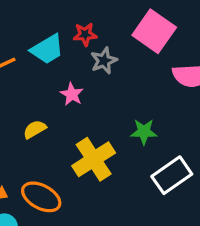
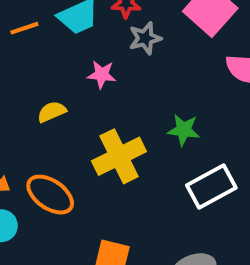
pink star: (72, 94) -> (102, 74), turned -30

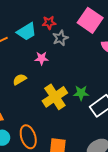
green star: (184, 130) -> (81, 93), moved
orange ellipse: (50, 195) -> (28, 137), moved, turned 45

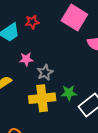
gray star: (60, 38) -> (45, 72), moved
yellow cross: (55, 97) -> (42, 98), turned 30

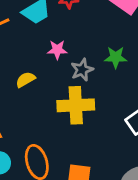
green star: (69, 93) -> (116, 57), moved

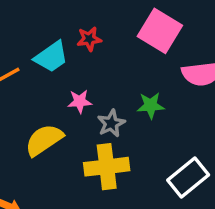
yellow semicircle: (25, 80) -> (44, 140), size x1.6

